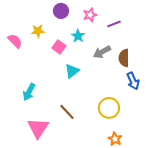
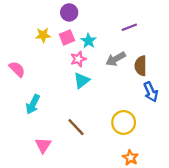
pink star: (90, 15) -> (78, 59), moved
pink semicircle: (15, 41) -> (17, 69), moved
pink square: (59, 47) -> (67, 37), moved, turned 32
pink triangle: (38, 128) -> (43, 145), size x0.7

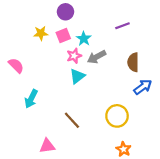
gray arrow: (116, 59) -> (97, 57), moved
blue arrow: (151, 92) -> (143, 87), turned -102
pink triangle: (43, 145) -> (47, 146), moved, turned 49

